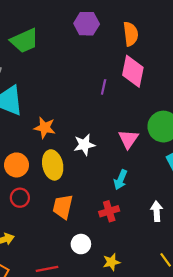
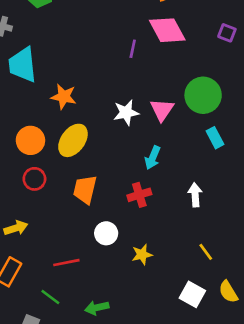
pink diamond: (133, 71) -> (167, 30), turned -40
white star: (84, 145) -> (126, 113), moved
yellow ellipse: (53, 165) -> (73, 140), turned 48

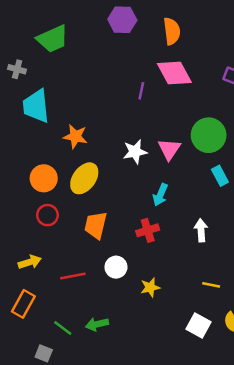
yellow line: (206, 252) -> (211, 285), turned -42
red line: (66, 263) -> (73, 276), moved
green arrow: (97, 308) -> (97, 324), moved

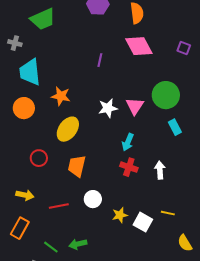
purple line: (141, 91) -> (100, 60), moved
orange circle: (44, 178) -> (24, 108), moved
red cross: (148, 230) -> (129, 167), moved, turned 36
yellow arrow: (30, 262) -> (25, 195), turned 30
white square: (198, 325) -> (143, 222), moved

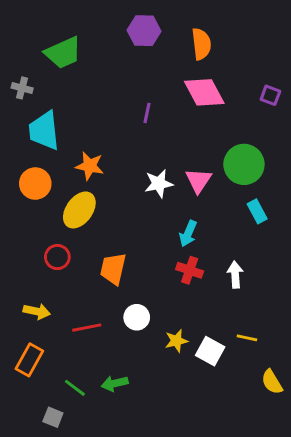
yellow ellipse: (68, 129) -> (79, 210), moved

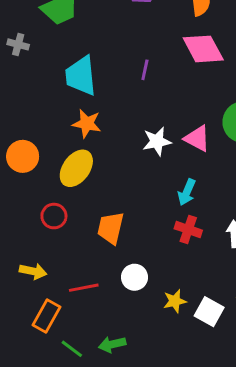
cyan trapezoid: (44, 131) -> (81, 76), moved
pink triangle: (198, 181) -> (197, 138), turned -36
orange circle: (35, 184) -> (23, 156), moved
orange rectangle: (29, 360) -> (46, 316), moved

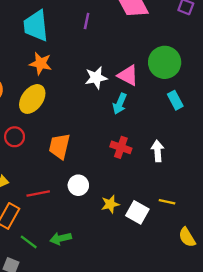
cyan arrow: (187, 192) -> (120, 104), moved

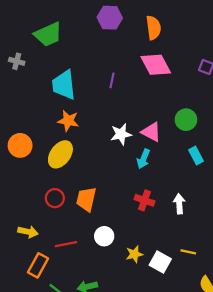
green circle: (165, 62) -> (186, 120), size x0.7
red circle: (15, 137) -> (55, 198), moved

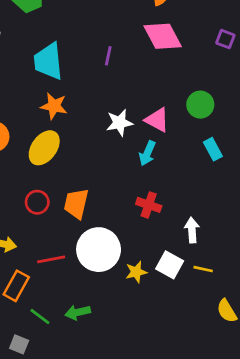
white arrow: (179, 204) -> (192, 230), moved
white circle: (104, 236) -> (99, 250), size x1.8
white square: (160, 262) -> (170, 265), moved

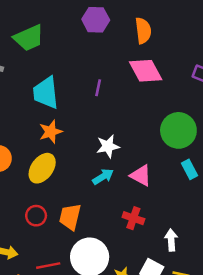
green circle: (200, 105) -> (178, 130), size x1.5
orange star: (54, 106) -> (51, 132), turned -30
pink triangle: (157, 120) -> (141, 175), moved
cyan arrow: (147, 153) -> (103, 177), moved, turned -145

